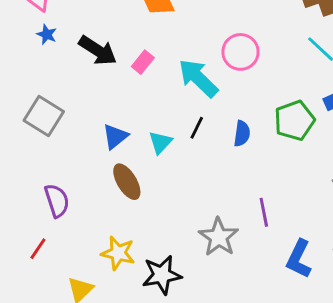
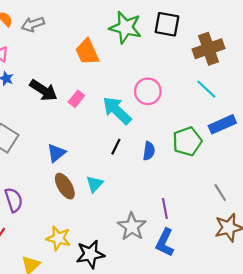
cyan triangle: (160, 142) -> (95, 184), moved
blue L-shape: (299, 259) -> (165, 242), moved

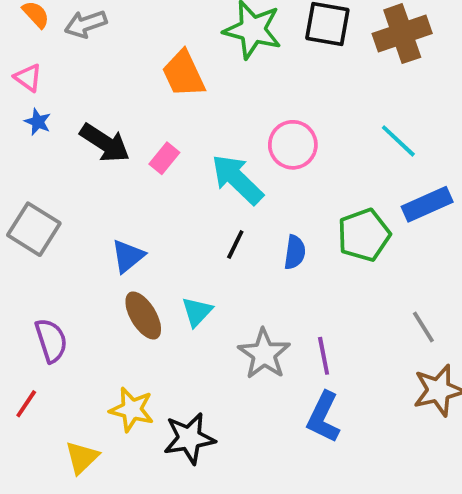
brown cross: (208, 49) -> (402, 34), moved
gray star: (132, 227) -> (264, 354), moved

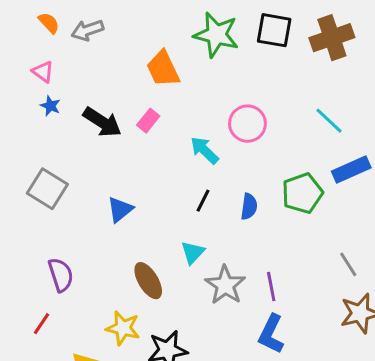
pink rectangle: (164, 158) -> (148, 121), moved
cyan arrow: (237, 179) -> (204, 150), size x0.7
cyan triangle: (197, 312) -> (193, 252), moved
brown ellipse: (143, 316) -> (148, 281), moved

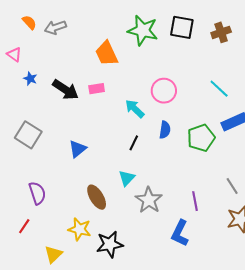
brown cross: (332, 38) -> (221, 32), size x0.7
pink triangle: (43, 72) -> (14, 54), moved
pink rectangle: (148, 121) -> (97, 89), turned 42
blue semicircle: (249, 207) -> (165, 130), moved
purple line: (271, 287) -> (195, 201), moved

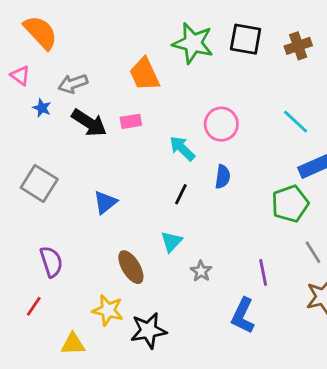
orange semicircle: (29, 22) -> (41, 32), size x1.8
gray arrow: (55, 27) -> (73, 84), moved
green pentagon: (201, 138) -> (290, 204), moved
gray star: (149, 200) -> (201, 271), size x0.6
yellow triangle: (53, 254) -> (73, 344), turned 42

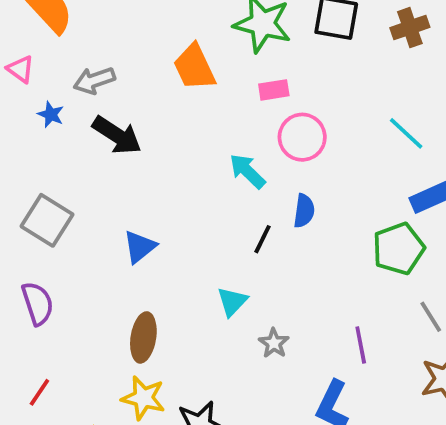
pink rectangle: (131, 121) -> (274, 90), moved
black line: (181, 194) -> (262, 239), moved
purple semicircle: (51, 262) -> (38, 303), moved
brown ellipse: (131, 267) -> (143, 337), moved, turned 40

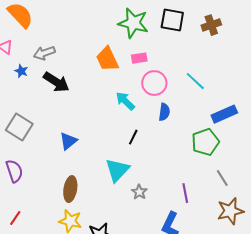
orange trapezoid: (194, 67) -> (107, 59), moved
cyan line: (406, 133) -> (195, 81), moved
blue semicircle: (304, 211) -> (164, 112), moved
cyan triangle: (232, 302) -> (117, 170), size x1.5

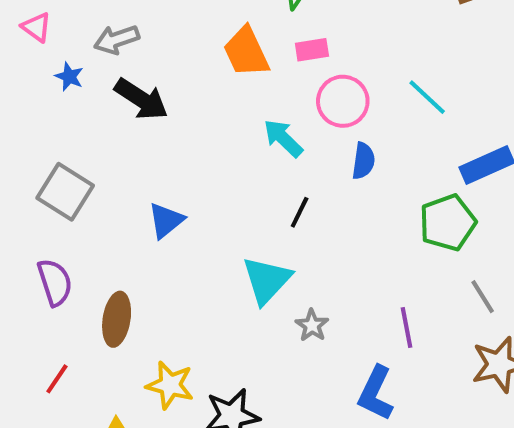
brown ellipse: (70, 189) -> (117, 319), moved

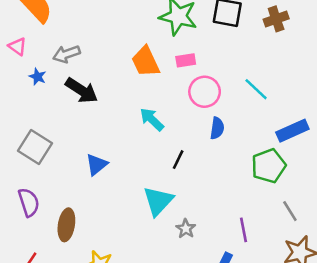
cyan arrow: (283, 138) -> (152, 119), moved

